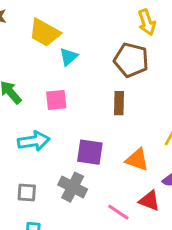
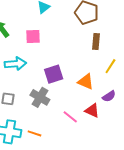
brown rectangle: (119, 103) -> (96, 41), moved
purple square: (90, 152) -> (54, 74), turned -30

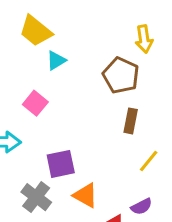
pink square: (33, 36) -> (35, 103), turned 35
orange triangle: (86, 82) -> (86, 195), moved

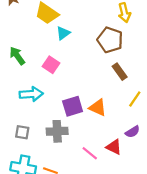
brown rectangle: (131, 121) -> (120, 72), turned -42
orange triangle: (86, 195) -> (98, 108), moved
gray cross: (36, 197) -> (57, 131), turned -35

